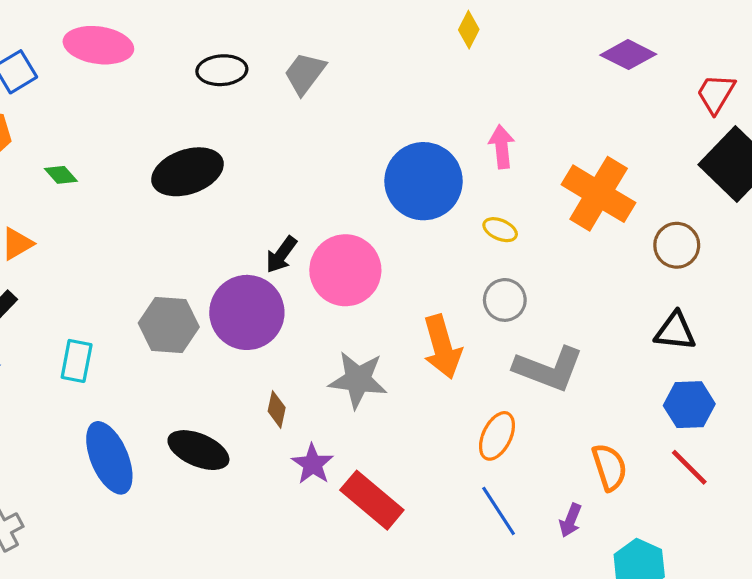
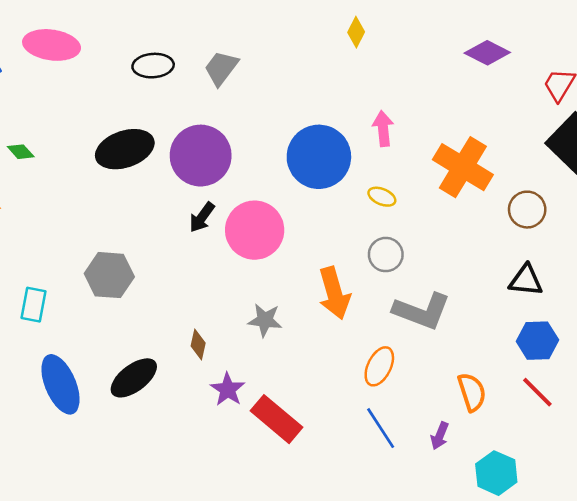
purple circle: (247, 312) -> (201, 156), moved
gray star: (358, 380) -> (265, 320), size x0.7
black ellipse: (198, 450) -> (134, 378), turned -60

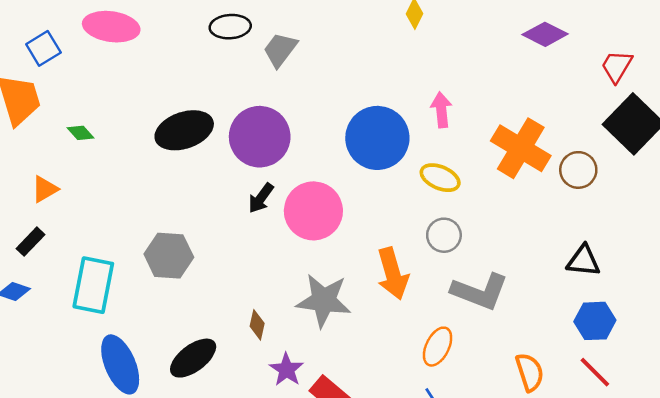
black ellipse: (153, 66) -> (230, 27), moved
yellow ellipse: (382, 197) -> (440, 178), size x1.4
brown circle: (527, 210) -> (578, 170), moved
cyan rectangle: (34, 305) -> (93, 285), size x1.6
gray star: (265, 320) -> (324, 300), size x1.6

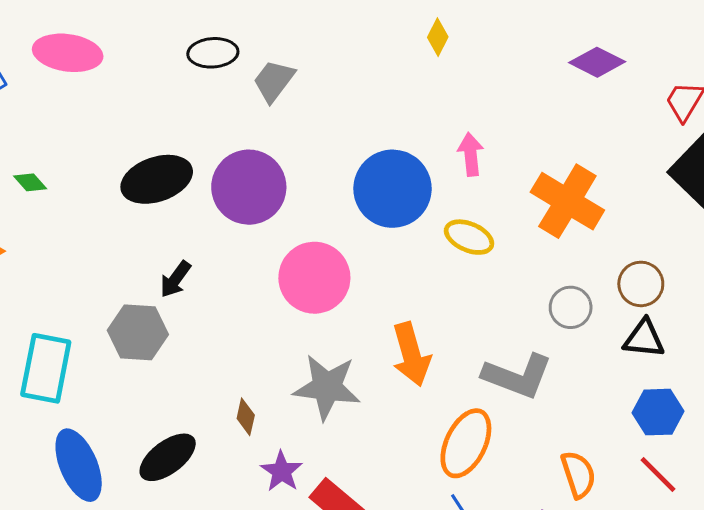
brown circle: (578, 170) -> (641, 284), moved
black arrow: (261, 198) -> (175, 279), moved
gray circle: (444, 235) -> (571, 307), moved
orange ellipse: (438, 347) -> (466, 443), size x1.4

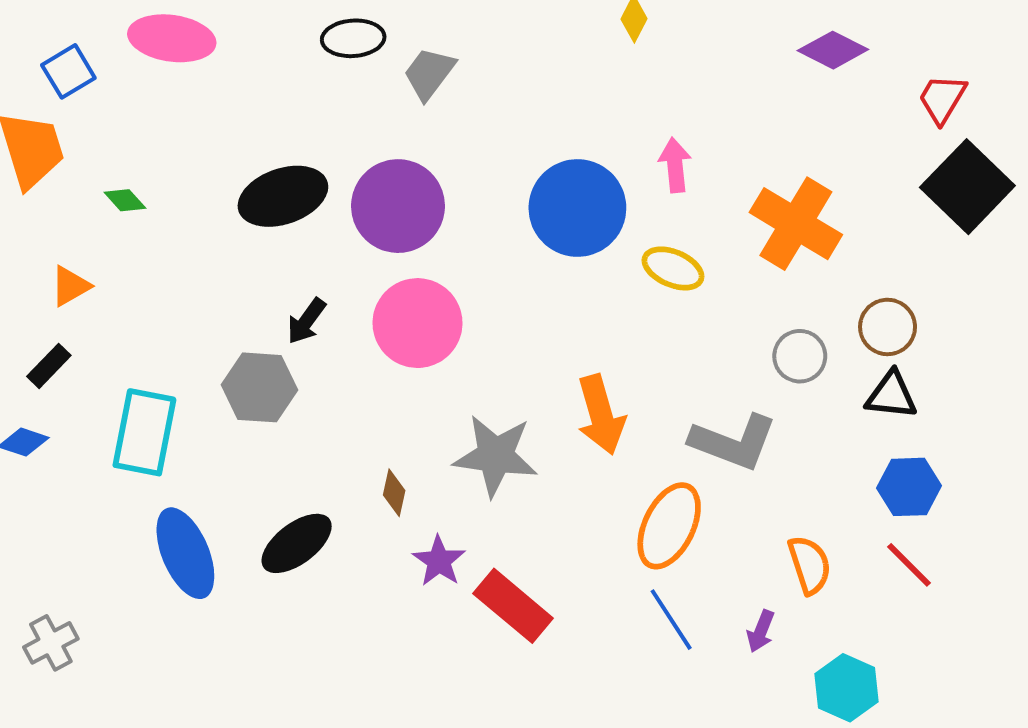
pink circle: (314, 278) -> (417, 323), moved

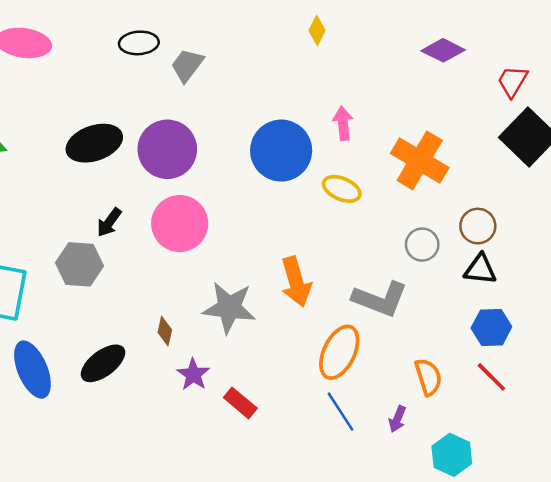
red rectangle: (513, 606) -> (240, 403), size x0.7

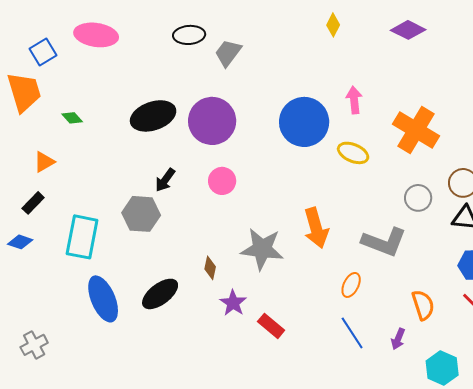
purple diamond: (443, 50) -> (408, 30), moved
pink circle: (180, 224) -> (222, 181), size x0.6
orange ellipse: (339, 352) -> (351, 285), size x0.6

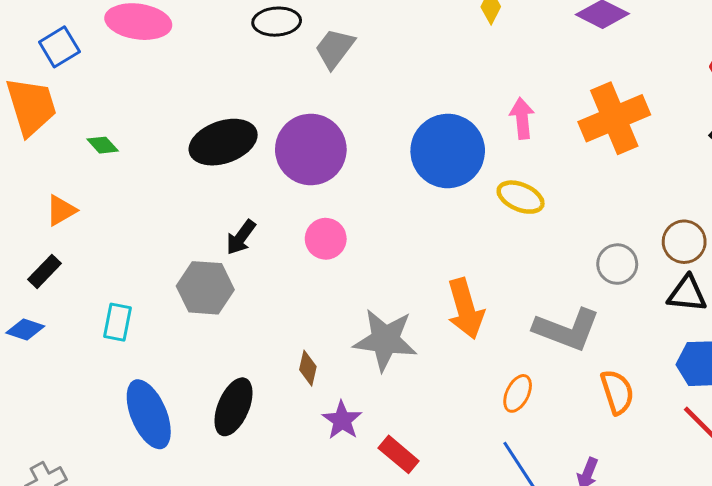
orange cross: (416, 130) -> (614, 118), moved, turned 36
cyan rectangle: (82, 237) -> (117, 322), size x0.6
black ellipse: (160, 294) -> (233, 407), turned -30
orange semicircle: (423, 305) -> (617, 392), moved

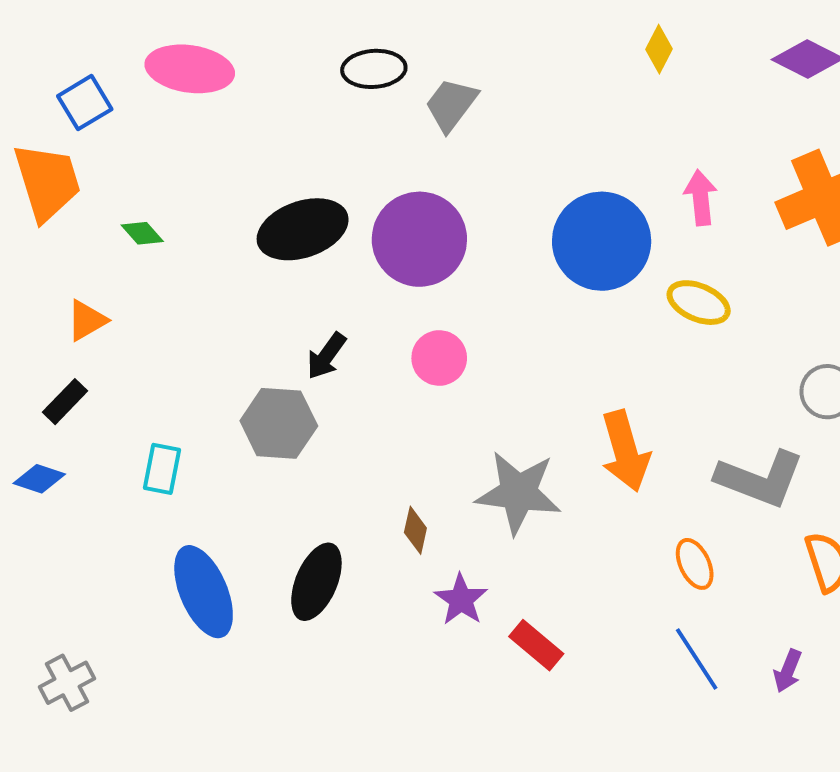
orange ellipse: (518, 393) -> (695, 564), turned -51

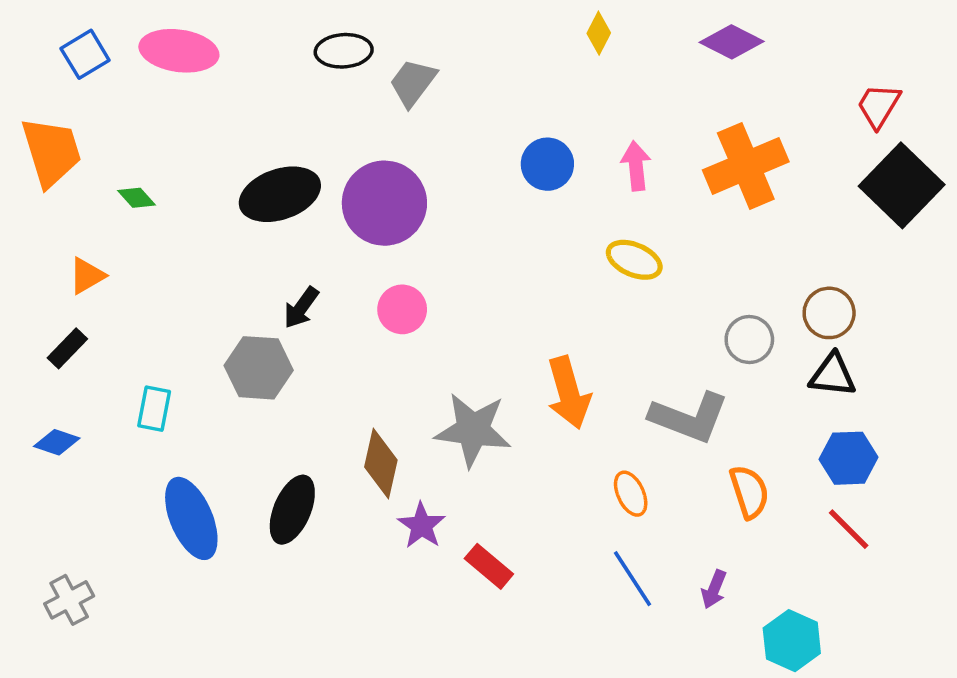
blue square: (85, 103) -> (85, 54), moved
blue circle: (602, 241) -> (547, 164), moved, size x0.6
blue diamond: (39, 479) -> (57, 442), moved
brown diamond: (415, 530) -> (381, 464), size x1.6

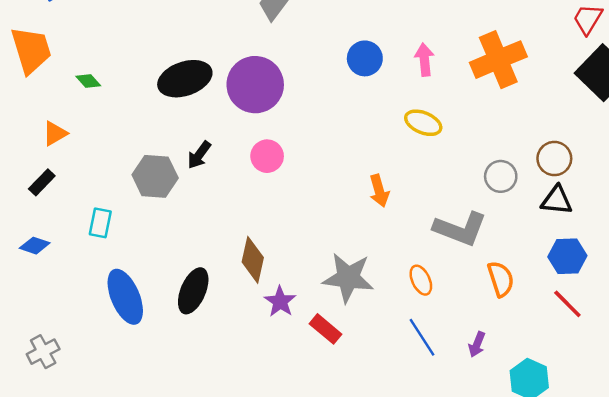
gray hexagon: (259, 368) -> (155, 176), moved
orange arrow: (569, 393) -> (379, 191), moved, size x0.7
gray star: (473, 430) -> (348, 278), moved

